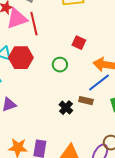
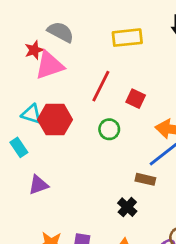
red line: (34, 24) -> (101, 86), moved, turned 40
black cross: (66, 108) -> (127, 207), moved

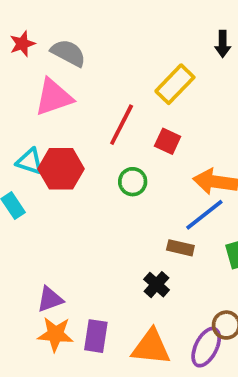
yellow rectangle: (127, 38) -> (175, 84), moved, turned -40
red star: (34, 50) -> (22, 44), moved
purple triangle: (38, 185) -> (50, 299), moved

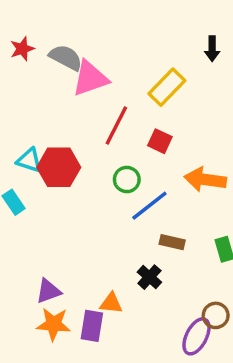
pink triangle: (54, 97) -> (90, 78), moved
blue line: (204, 215) -> (149, 206), moved
orange triangle: (151, 347) -> (111, 303), moved, size x0.6

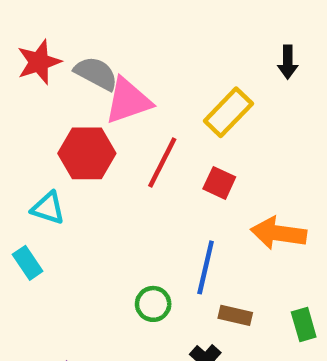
red star: (22, 49) -> (39, 62), size x1.4
red hexagon: (59, 167) -> (87, 153), moved
green circle: (127, 179) -> (153, 304), moved
blue line: (149, 206) -> (206, 267), turned -39

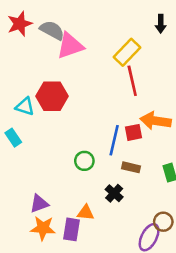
red hexagon: (87, 153) -> (52, 96), moved
red line: (162, 162) -> (132, 81), moved, turned -40
red square: (219, 183) -> (134, 132), moved, turned -36

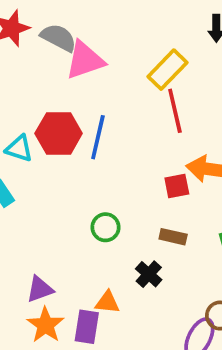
blue line: (114, 140) -> (98, 137), moved
orange star: (43, 228) -> (45, 325), turned 30

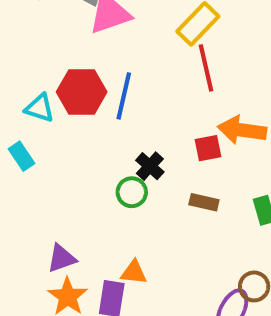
black cross: (149, 274) -> (150, 166), moved

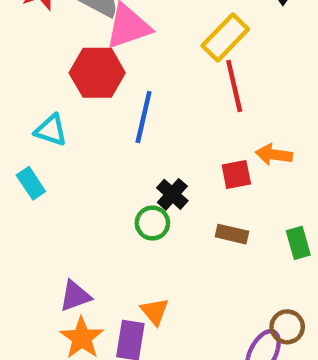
red hexagon: (82, 92) -> (97, 73), moved
orange arrow: (242, 130) -> (274, 155), size x0.7
orange triangle: (134, 272) -> (155, 311), turned 44

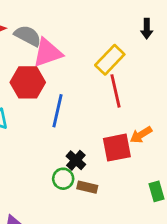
orange arrow: (274, 155) -> (141, 135), turned -40
red square: (236, 174) -> (117, 148), size x1.5
brown rectangle: (232, 234) -> (87, 187), moved

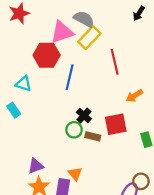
black arrow: (147, 29) -> (139, 13), turned 32
gray semicircle: (28, 36) -> (84, 19), moved
yellow rectangle: (110, 60) -> (89, 38), moved
red square: (117, 148) -> (116, 124), moved

